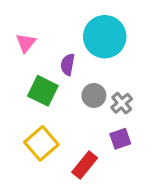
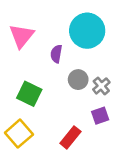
pink triangle: (26, 43) -> (22, 36), size x1.5
green square: (43, 91) -> (29, 94), moved
yellow square: (41, 143) -> (19, 134), moved

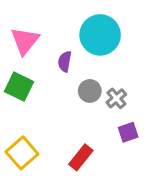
green square: (29, 94) -> (19, 87), moved
purple square: (100, 116) -> (128, 132), moved

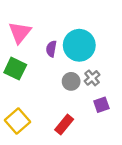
cyan circle: (100, 35) -> (79, 45), moved
gray circle: (90, 91) -> (71, 81), moved

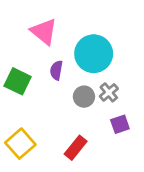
pink triangle: (20, 32) -> (44, 32), moved, turned -30
purple semicircle: (51, 49) -> (56, 70), moved

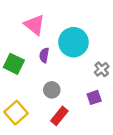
gray cross: (109, 92) -> (102, 69), moved
gray circle: (84, 97) -> (52, 90), moved

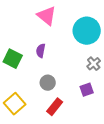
pink triangle: (34, 25) -> (47, 16), moved
cyan circle: (73, 42) -> (87, 31), moved

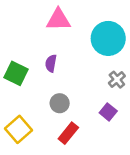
pink triangle: (47, 16) -> (58, 20), turned -40
purple square: (87, 90) -> (108, 112), turned -32

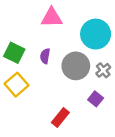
green square: (16, 73) -> (14, 53), moved
gray circle: (60, 103) -> (76, 66), moved, size x1.6
yellow square: (18, 129) -> (16, 85), moved

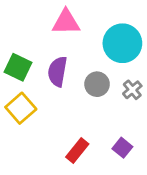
purple semicircle: (45, 56) -> (57, 71), size x1.5
gray circle: (76, 66) -> (97, 84), size x0.7
purple square: (96, 99) -> (122, 148), moved

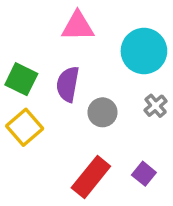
gray circle: (97, 84) -> (103, 112), moved
red rectangle: (77, 151) -> (91, 177), size x1.4

